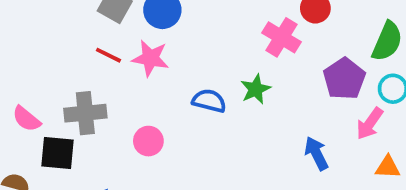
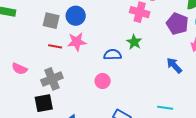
pink semicircle: (26, 119) -> (20, 69), moved
pink circle: (148, 141) -> (103, 81), moved

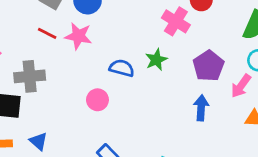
purple pentagon: (177, 24) -> (208, 66), moved
blue arrow: (174, 65) -> (201, 108), turned 30

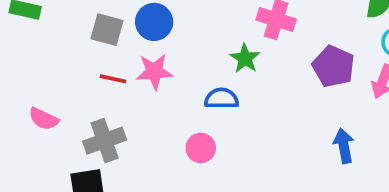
green star: (156, 60) -> (245, 58), moved
blue arrow: (201, 108) -> (344, 146), moved

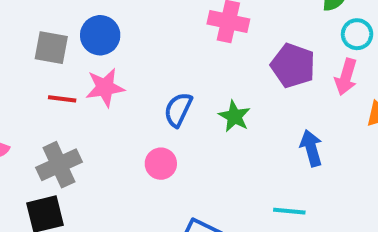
green star: (245, 58) -> (234, 116), moved
blue semicircle: (222, 98) -> (178, 110), turned -60

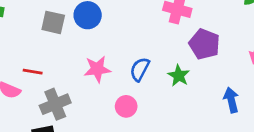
purple pentagon: (293, 66) -> (204, 44), moved
pink star: (105, 87) -> (97, 69), moved
red line: (62, 99) -> (33, 72), moved

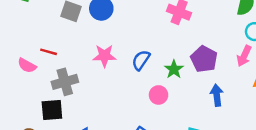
purple pentagon: (204, 44) -> (204, 59), moved
pink circle: (126, 106) -> (159, 95), moved

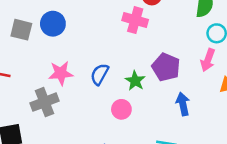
gray cross: (65, 82) -> (44, 102), moved

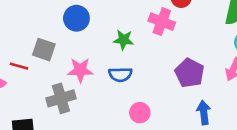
gray square: (21, 30) -> (44, 50), moved
blue semicircle: (100, 74) -> (120, 74), turned -125
green star: (135, 81) -> (124, 40), moved, turned -30

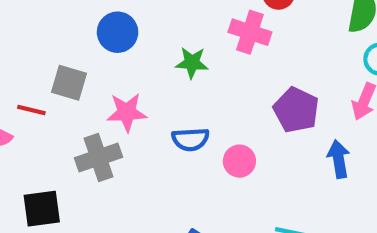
blue semicircle: (120, 74) -> (190, 139), moved
pink circle: (140, 113) -> (239, 161), moved
blue arrow: (204, 113) -> (339, 159), moved

